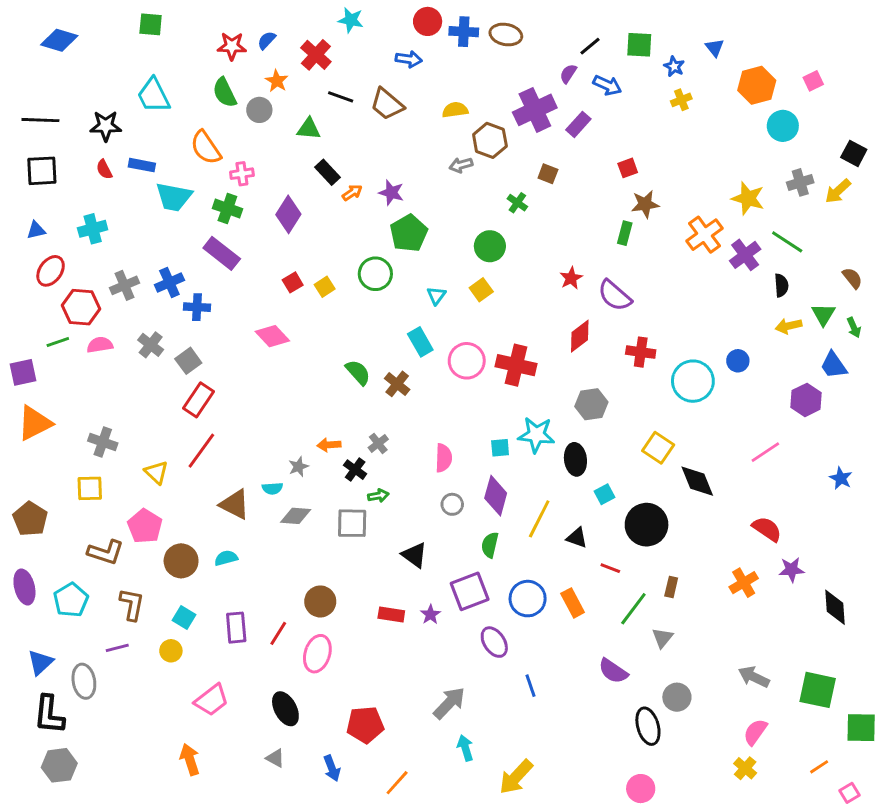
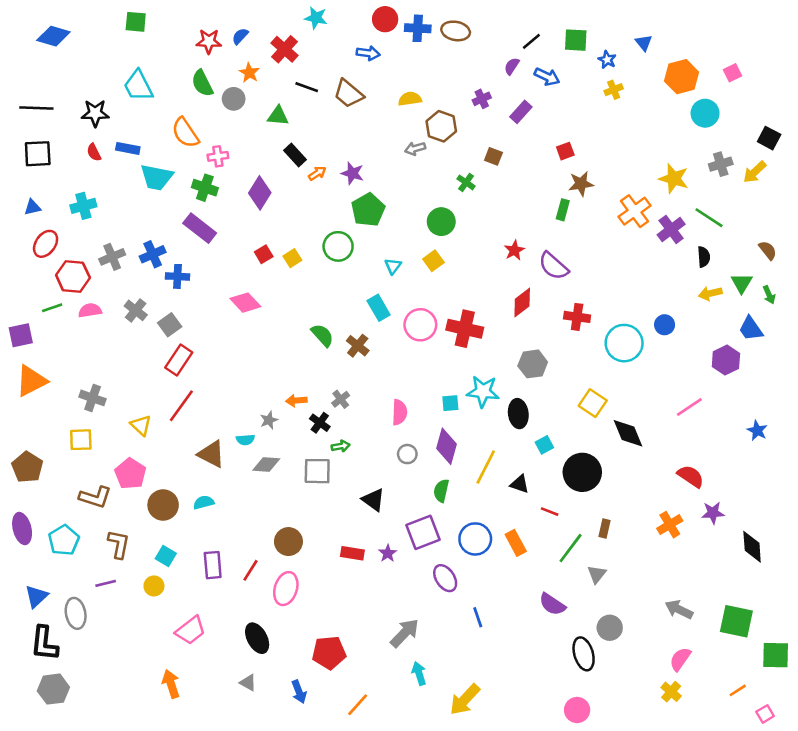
purple cross: (535, 110) -> (482, 99), size x0.5

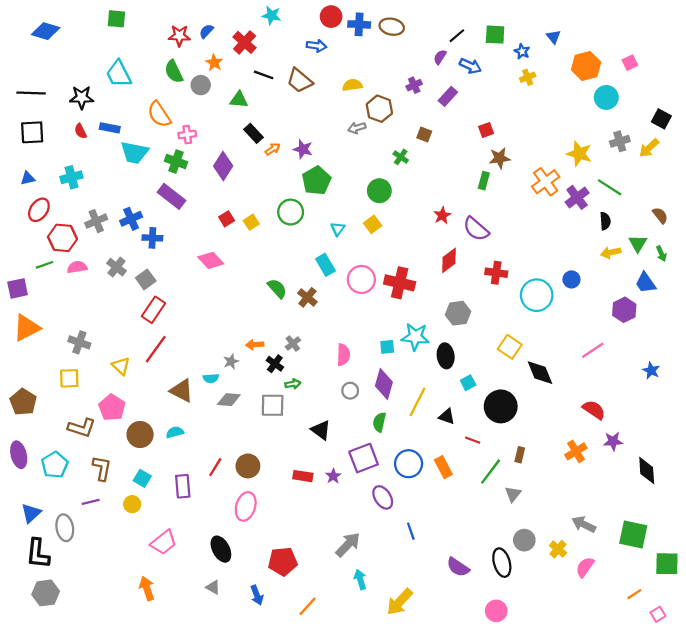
red line: (251, 570) -> (215, 467), moved
purple semicircle: (552, 604) -> (458, 567), moved
yellow cross: (671, 692) -> (558, 549), moved

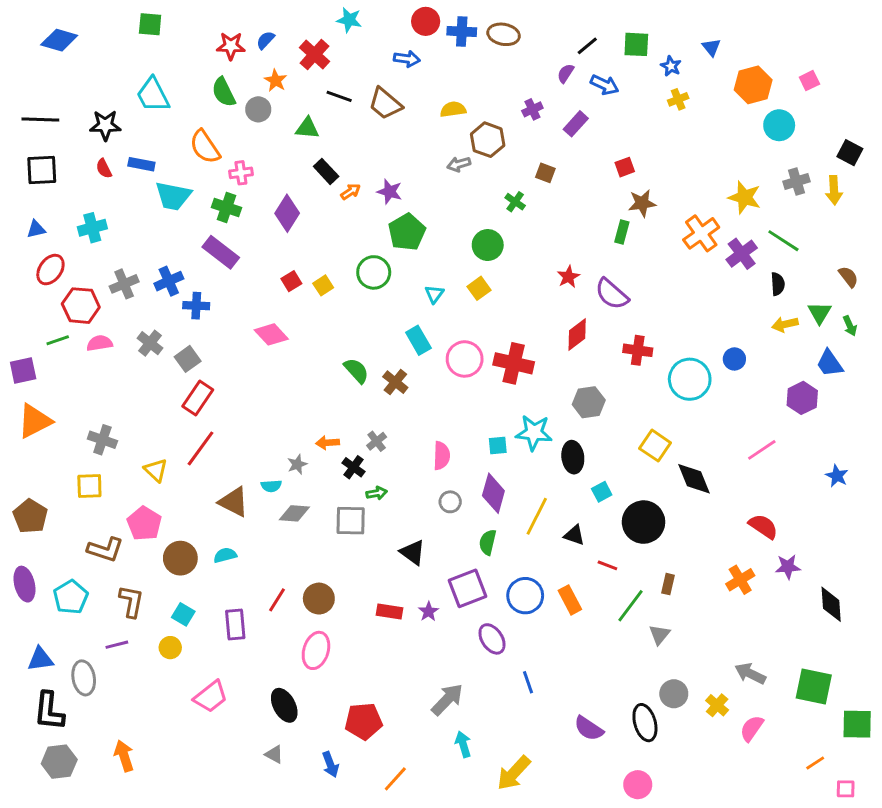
yellow arrow: (649, 148) -> (834, 190), turned -50
blue triangle: (31, 513) -> (40, 659), turned 35
orange arrow: (147, 588) -> (124, 756), moved
pink square: (658, 614) -> (846, 789), turned 32

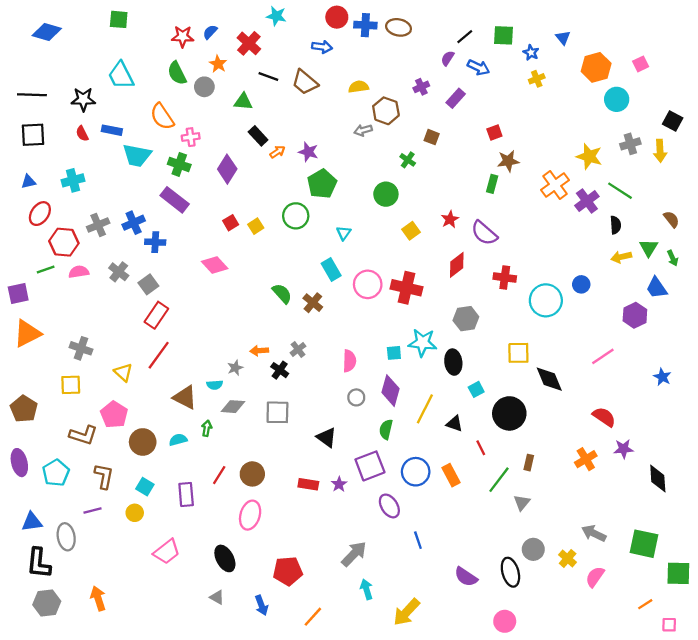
yellow square: (479, 288) -> (411, 231), moved
yellow square: (655, 446) -> (518, 353), turned -35
green arrow: (377, 493) -> (207, 428), moved, turned -70
red line: (607, 565) -> (481, 448), turned 42

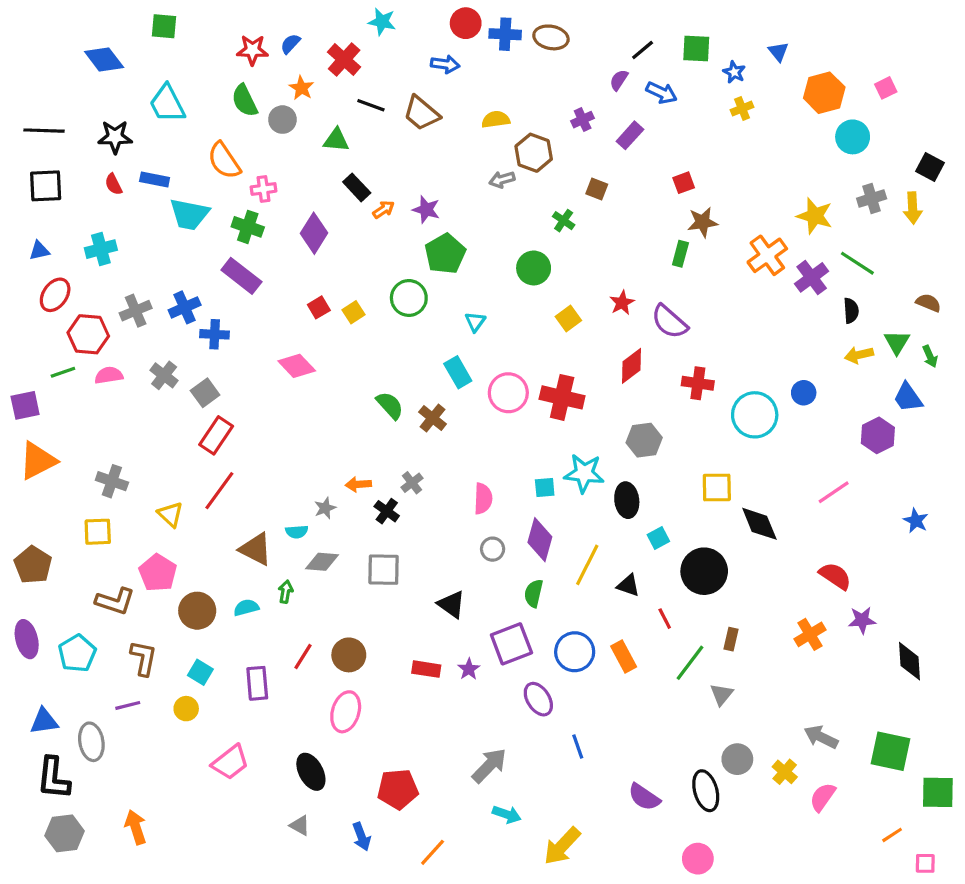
blue diamond: (47, 32) -> (104, 60), moved, turned 36
brown semicircle: (671, 219) -> (928, 303), turned -30
cyan arrow: (367, 589) -> (507, 814), turned 126

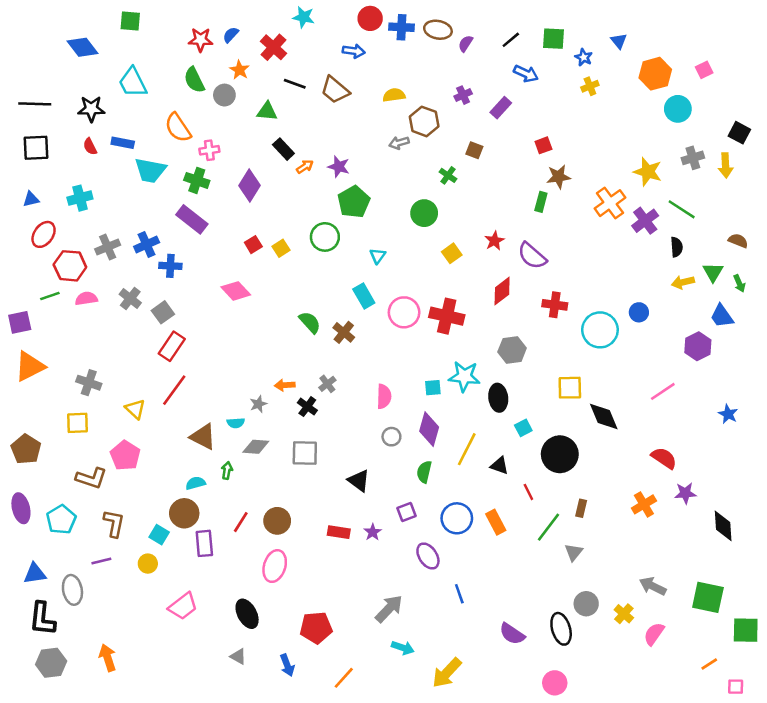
purple semicircle: (619, 80) -> (466, 44), moved
brown circle: (197, 611) -> (184, 513), moved
purple square: (511, 644) -> (407, 512), size x0.6

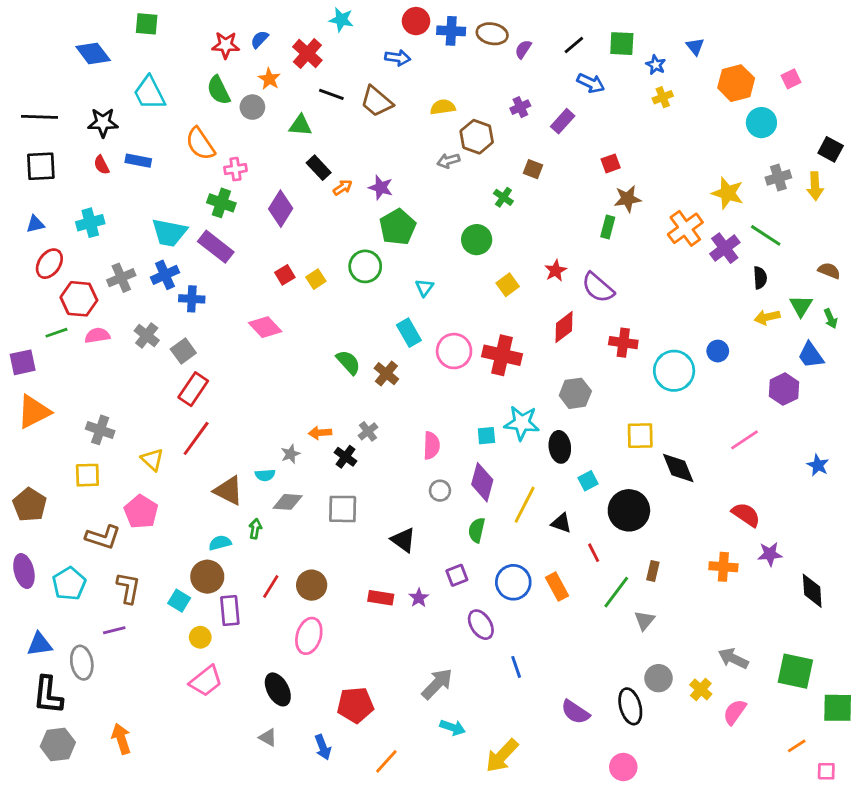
cyan trapezoid: (150, 170) -> (169, 233), moved
orange cross: (644, 504) -> (723, 567), turned 35
yellow circle: (148, 564) -> (200, 637), moved

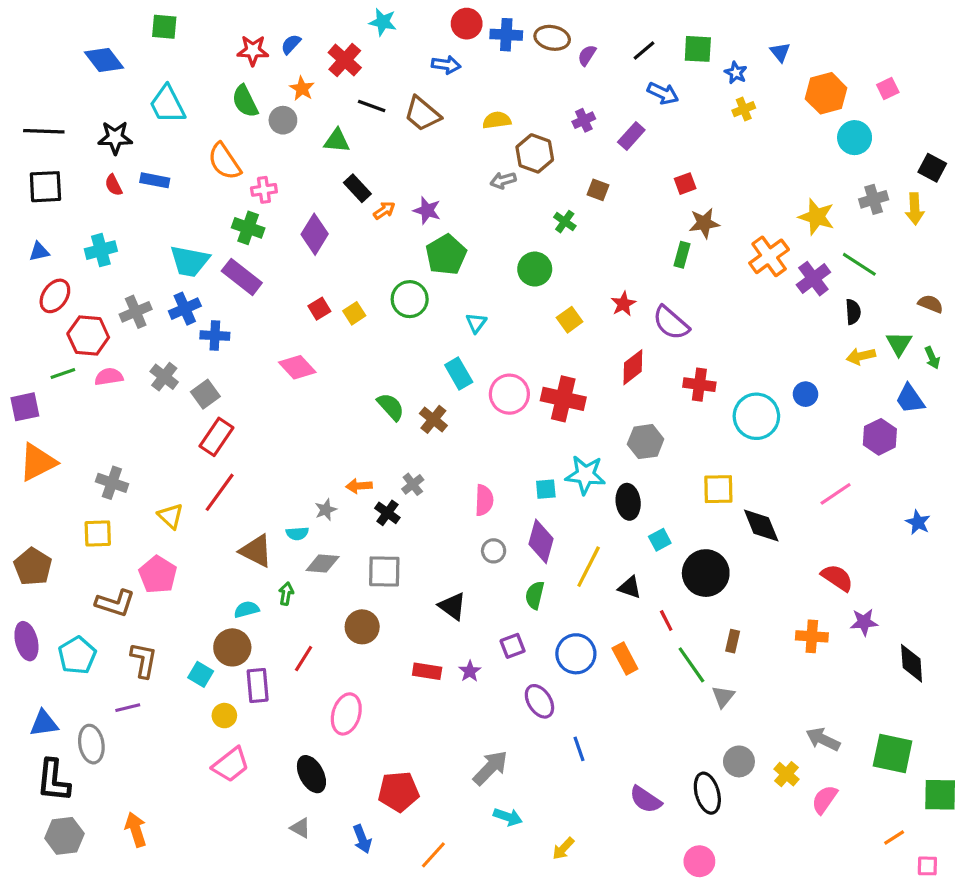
brown circle: (312, 585) -> (362, 627), moved
green line: (616, 592) -> (691, 665), turned -72
yellow arrow: (502, 756) -> (563, 849), size x0.6

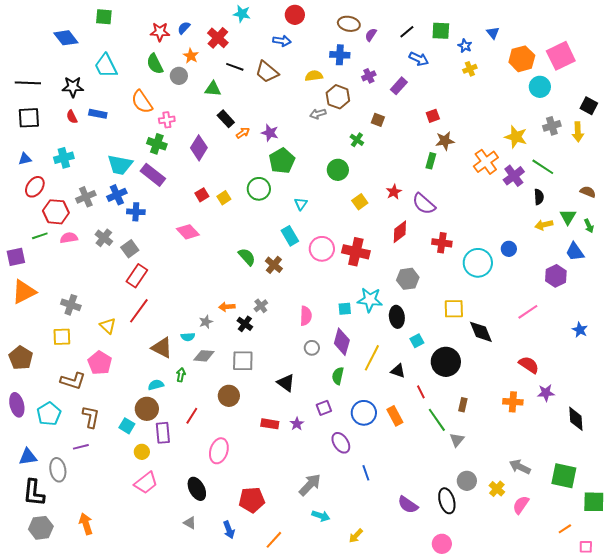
blue cross: (506, 35) -> (340, 55), moved
pink square: (888, 89) -> (561, 56), size x2.0

